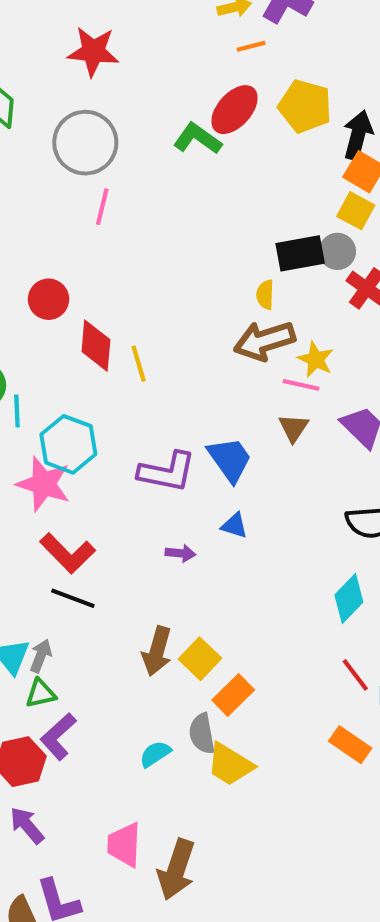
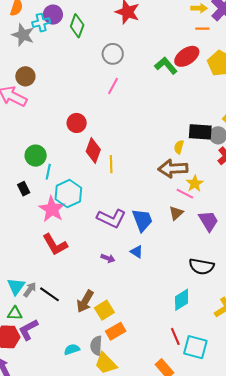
gray circle: (85, 143) -> (113, 54), size x0.7
black line: (73, 598) -> (50, 294), moved
green triangle: (41, 693) -> (15, 313), moved

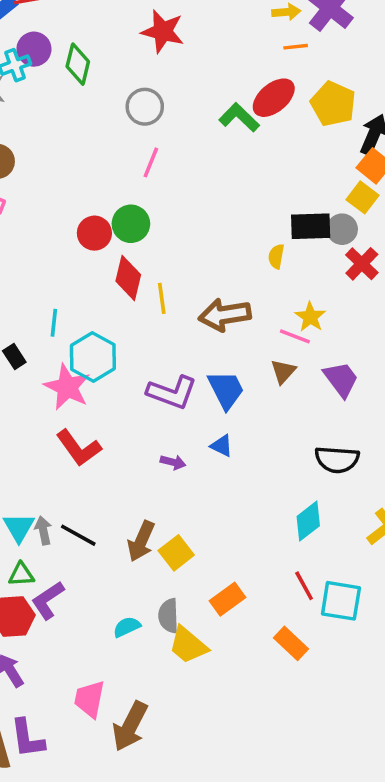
green circle: (36, 156) -> (131, 224), moved
brown arrow: (173, 169) -> (225, 315), moved
gray arrow: (30, 290) -> (43, 530), turned -42
orange rectangle: (116, 331) -> (228, 599), moved

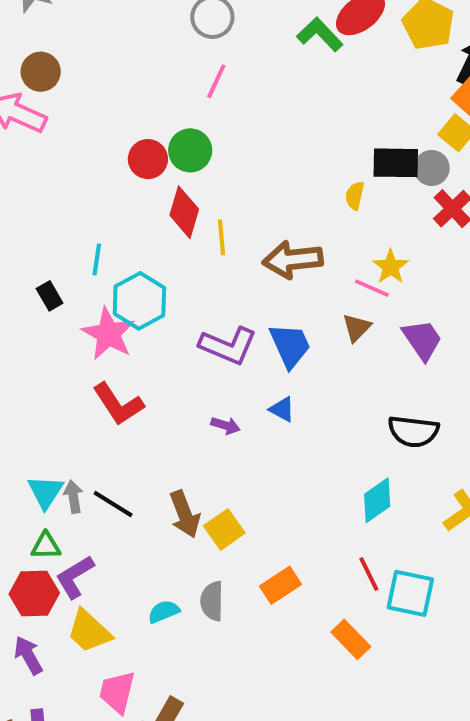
brown arrow: (141, 541) -> (185, 514), turned -48
yellow trapezoid: (188, 645) -> (89, 631), moved

